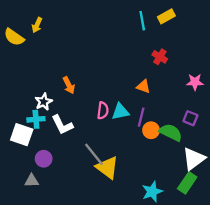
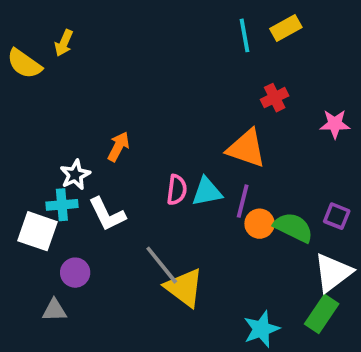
red cross: (160, 57) -> (275, 98), turned 32
pink star: (195, 82) -> (335, 124), moved
orange arrow: (69, 85) -> (118, 146), turned -126
orange triangle: (143, 86) -> (246, 148), size x1.6
purple square: (190, 118) -> (337, 216), moved

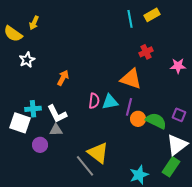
white star: (75, 175) -> (27, 60), moved
gray line: (162, 265) -> (85, 166), moved
gray triangle: (54, 310) -> (56, 130), moved

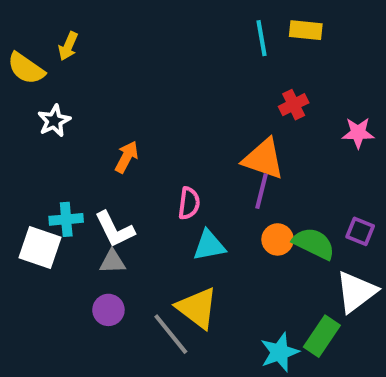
yellow rectangle: (152, 15) -> (306, 30), turned 35
cyan triangle: (110, 102) -> (209, 246), moved
purple line: (129, 107) -> (261, 191), moved
purple circle: (40, 145) -> (108, 310), moved
green rectangle: (171, 167) -> (322, 336), moved

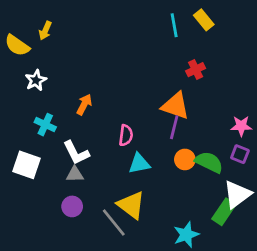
yellow rectangle: (306, 30) -> (204, 20), turned 45
pink star: (358, 133) -> (241, 126), moved
cyan cross: (66, 219) -> (45, 125), moved, turned 30
green rectangle: (322, 336) -> (224, 212), moved

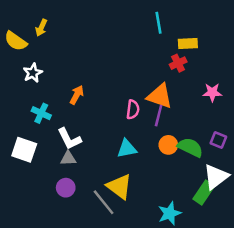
yellow rectangle: (204, 20) -> (188, 44), moved, turned -54
pink star: (241, 126) -> (212, 92), moved
pink semicircle: (126, 135) -> (133, 110), moved

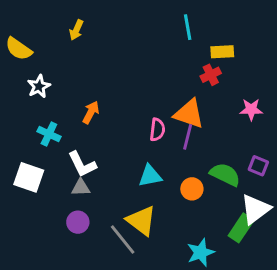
yellow arrow: (41, 28) -> (76, 30), moved
orange circle: (168, 145) -> (192, 189), moved

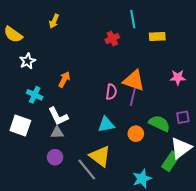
red cross: (211, 75) -> (112, 39), moved
purple square: (258, 166) -> (183, 117), turned -32

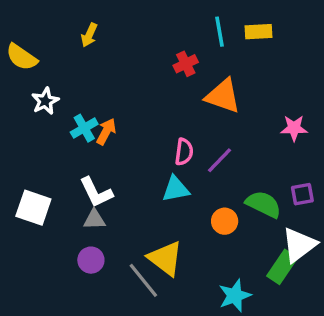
yellow rectangle: (157, 37) -> (258, 32), moved
orange triangle: (134, 80) -> (223, 96), moved
cyan cross: (35, 95) -> (84, 128), moved, turned 35
purple line: (133, 97) -> (220, 160), turned 30
cyan triangle: (106, 124) -> (176, 189), moved

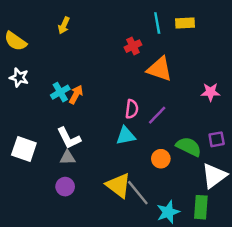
white star: (45, 101) -> (19, 78), moved, turned -30
green rectangle: (282, 267) -> (201, 207), moved, turned -30
gray line: (143, 280) -> (138, 193), moved

